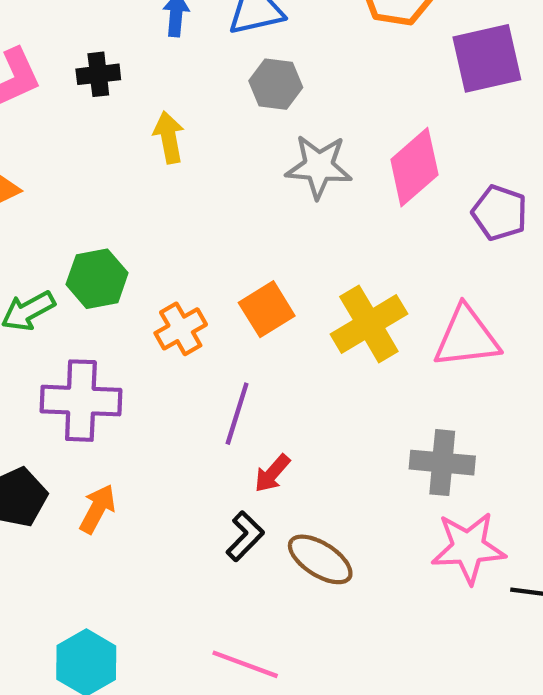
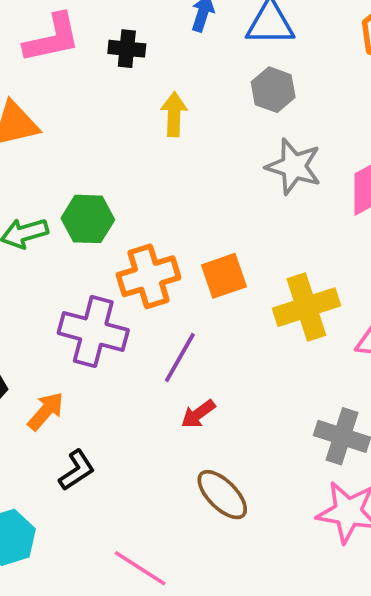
orange cross: (181, 329) -> (148, 276), size x1.4
purple cross: (81, 401) -> (93, 332), moved
black L-shape: (245, 536) -> (77, 470), moved

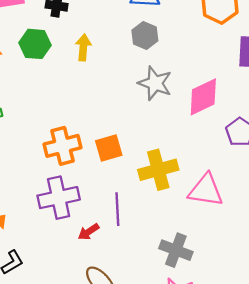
green hexagon: (88, 219) -> (35, 44), moved
purple cross: (93, 332) -> (59, 198), moved, turned -30
purple line: (180, 358) -> (117, 209), moved, turned -36

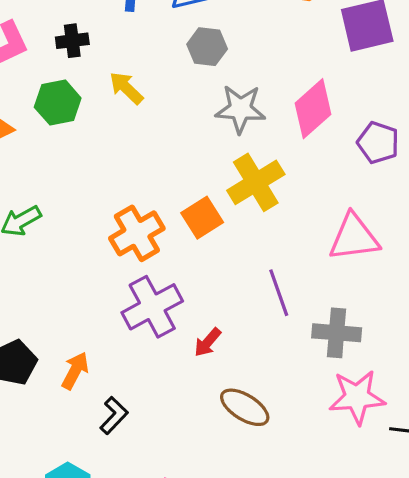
yellow arrow: (83, 47) -> (126, 88), turned -35
yellow cross: (158, 170) -> (256, 182), moved
purple line: (117, 209) -> (279, 293), moved

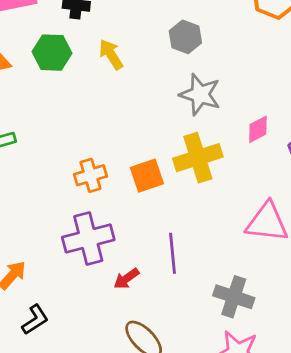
pink diamond: (313, 109) -> (258, 129), moved, size x0.6
orange cross: (137, 233) -> (90, 175), size x0.7
purple line: (279, 293) -> (172, 253), moved

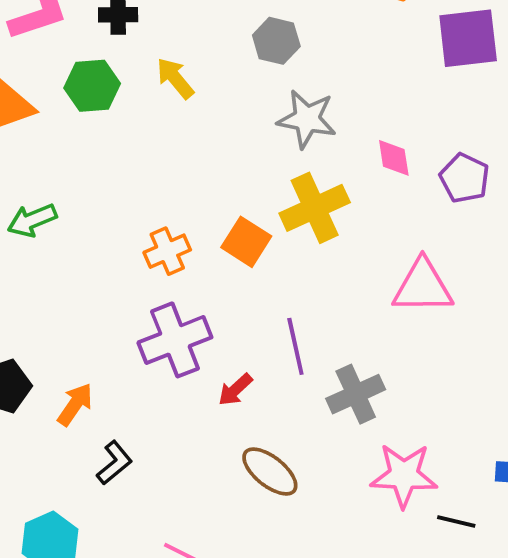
pink diamond: (258, 129) -> (394, 158), turned -64
orange square: (147, 176) -> (246, 242), turned -32
gray cross: (234, 297) -> (356, 394), moved, turned -36

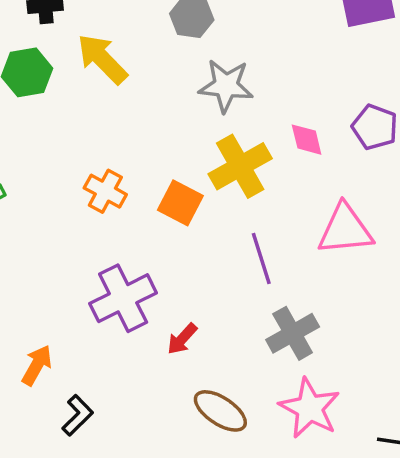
yellow arrow: (175, 78) -> (102, 59), size x1.4
pink diamond: (394, 158) -> (307, 140), moved
orange cross: (167, 251) -> (105, 191), moved, turned -33
purple line: (295, 346) -> (261, 259), moved
pink star: (404, 475) -> (310, 408), moved, turned 30

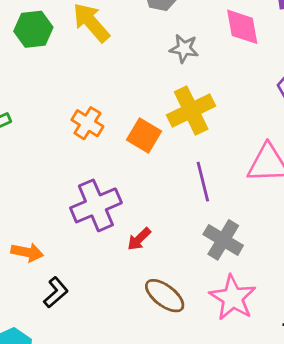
gray star: (226, 86) -> (184, 49), size x0.7
pink diamond: (307, 140) -> (242, 27), moved, size x1.4
gray cross: (293, 333) -> (223, 240), turned -33
orange arrow: (37, 365) -> (27, 252), turned 68

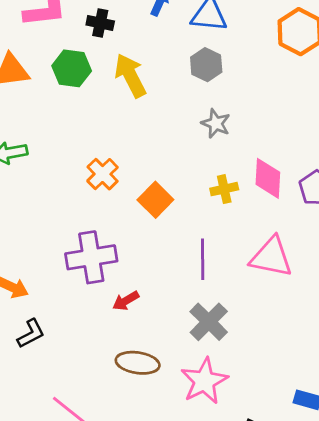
pink diamond: (242, 27) -> (268, 178), moved
yellow cross: (191, 110) -> (224, 189), moved, size x0.6
brown ellipse: (165, 296) -> (138, 363), turned -42

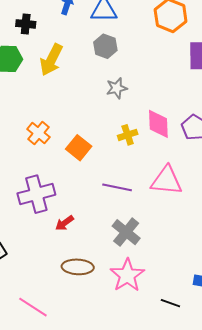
yellow arrow: (130, 76) -> (51, 60), turned -120
gray star: (216, 123) -> (117, 88), turned -30
purple line: (203, 259) -> (117, 187), turned -72

